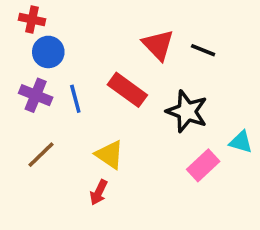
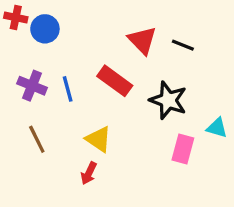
red cross: (32, 20) -> (16, 17), moved
blue circle: (48, 52) -> (45, 29), moved
brown line: (41, 155) -> (37, 139), turned -72
pink rectangle: (203, 165) -> (183, 149), turned -32

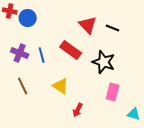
cyan triangle: (217, 128) -> (134, 114), moved
red arrow: (89, 173) -> (78, 110), moved

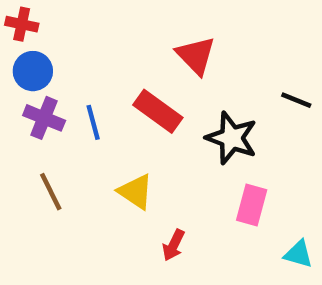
blue circle: (28, 18) -> (33, 71), moved
black line: (113, 28) -> (296, 100), moved

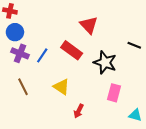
blue line: (93, 122) -> (42, 55), turned 49

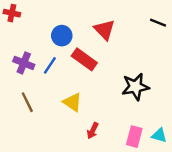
blue circle: (15, 32) -> (62, 36), moved
black line: (134, 45) -> (158, 23), moved
black star: (105, 62) -> (135, 87), moved, turned -30
pink rectangle: (114, 93) -> (134, 137), moved

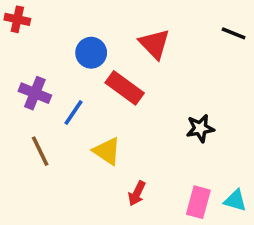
blue line: (50, 65) -> (74, 112), moved
black star: (135, 87) -> (200, 128), size x0.7

